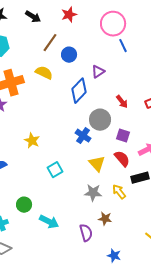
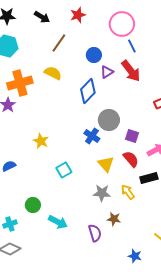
blue circle: (69, 55) -> (94, 55), moved
red arrow: (122, 102) -> (131, 71), moved, size x1.6
blue star: (114, 256) -> (135, 256), moved

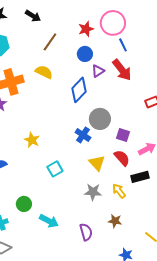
red star: (78, 15) -> (86, 29), moved
brown star: (114, 219) -> (115, 221), moved

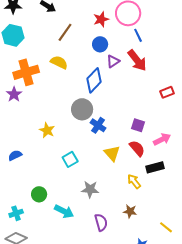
gray circle: (100, 119) -> (82, 109), moved
gray star: (93, 192) -> (90, 189), moved

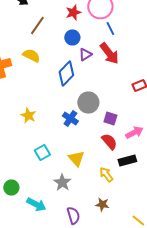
gray circle: (82, 109) -> (88, 102), moved
yellow star: (47, 130) -> (28, 116), moved
yellow triangle: (112, 153) -> (76, 158), moved
gray star: (90, 189) -> (62, 182), turned 30

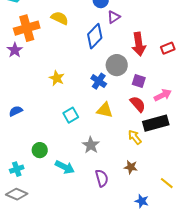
red arrow: (109, 54) -> (139, 44), moved, turned 30
yellow triangle: (76, 158) -> (105, 110), moved, turned -36
black rectangle: (127, 160) -> (156, 123), size x1.4

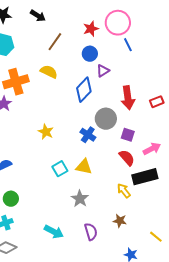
yellow triangle: (105, 110) -> (84, 167), moved
green circle: (40, 150) -> (11, 199), moved
cyan arrow: (65, 167) -> (54, 232), moved

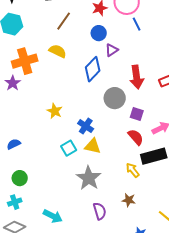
blue cross: (88, 135) -> (86, 126), moved
gray star: (80, 199) -> (89, 178), size x1.4
cyan arrow: (54, 232) -> (53, 216), moved

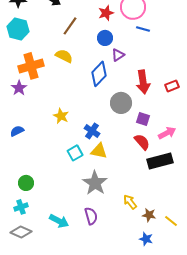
blue line: (137, 24) -> (143, 29), turned -48
blue semicircle: (14, 144) -> (17, 131), moved
yellow arrow: (133, 170) -> (130, 202), moved
brown star: (129, 200) -> (149, 215), moved
purple semicircle: (100, 211) -> (91, 216), moved

